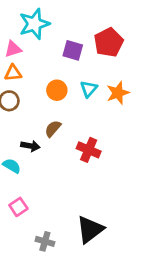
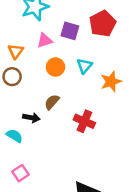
pink triangle: (13, 49) -> (45, 40), moved
orange triangle: (13, 73) -> (16, 51), turned -49
orange star: (118, 93) -> (111, 81), moved

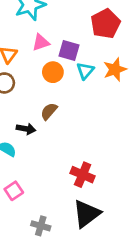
purple square: (70, 31) -> (69, 51), moved
orange star: (111, 81) -> (115, 69), moved
red cross: (84, 121) -> (83, 175), moved

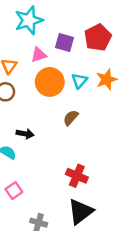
purple square: (69, 51) -> (65, 42), moved
orange circle: (53, 72) -> (50, 82), size x1.5
brown semicircle: (49, 111) -> (71, 118), moved

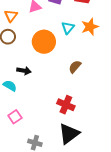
orange circle: (50, 82) -> (44, 42), moved
brown semicircle: (71, 118) -> (75, 67), moved

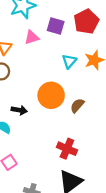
orange circle: (44, 42) -> (51, 95), moved

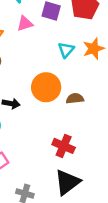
brown semicircle: (77, 106) -> (75, 99), turned 42

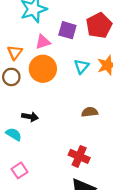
orange circle: (46, 87) -> (43, 69), moved

